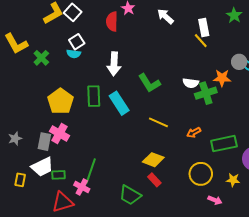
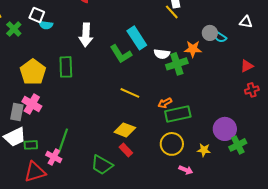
white square: (77, 42) -> (37, 15), moved, turned -35
cyan rectangle: (119, 103) -> (137, 38), moved
green rectangle: (224, 144) -> (178, 114), moved

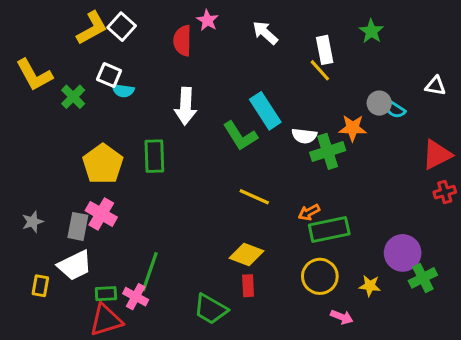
red triangle: (247, 66) -> (437, 155), size x1.5
green rectangle: (31, 145) -> (106, 294), moved
red rectangle: (126, 150) -> (248, 286), turned 40

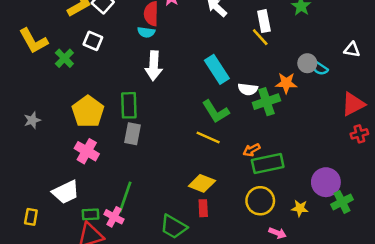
cyan semicircle: (123, 91) -> (146, 32), moved
green L-shape: (240, 136) -> (216, 112), moved
gray star: (33, 222) -> (32, 120), moved
gray rectangle: (78, 226) -> (133, 134), moved
yellow rectangle: (40, 286) -> (31, 217), moved

